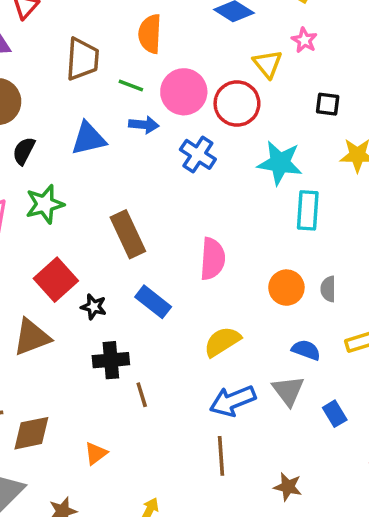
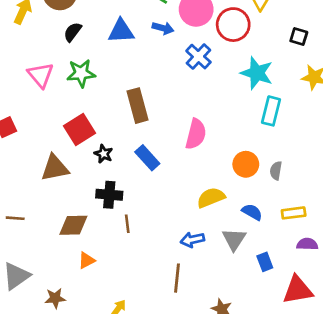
yellow semicircle: (222, 342) -> (211, 198), moved
blue arrow: (233, 401) -> (192, 240), size x0.7
brown diamond: (31, 433) -> (73, 225), moved

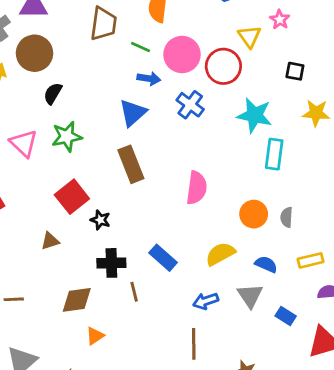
blue triangle: (121, 31) -> (133, 113), moved, turned -32
blue rectangle: (147, 158) -> (163, 258), moved
brown triangle: (55, 168) -> (50, 241), size x0.6
blue rectangle: (265, 262) -> (286, 316), turned -30

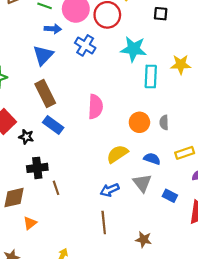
yellow star: (316, 113) -> (181, 64), moved
blue rectangle: (163, 258) -> (53, 125), moved

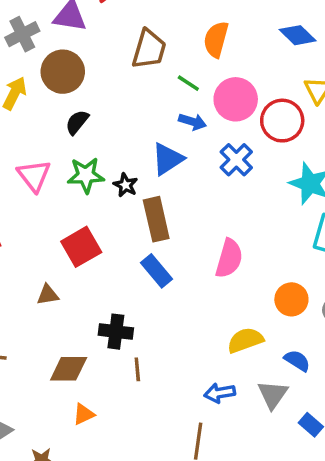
black star: (26, 137) -> (126, 185), moved

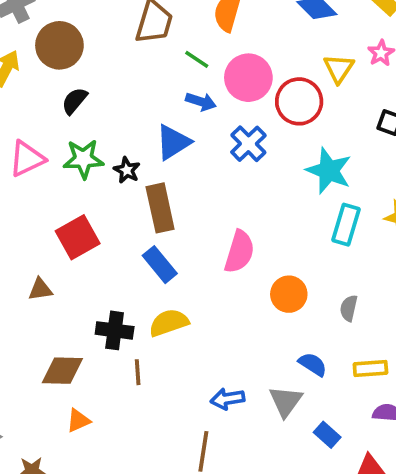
pink triangle: (34, 176) -> (27, 159), turned 42
orange circle: (291, 299) -> (289, 294), moved
yellow semicircle: (245, 340) -> (169, 323), moved

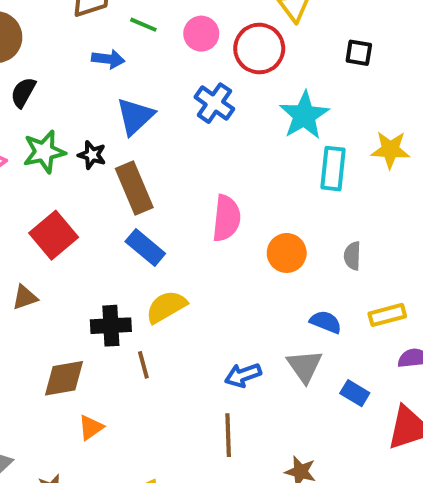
pink circle: (248, 78) -> (201, 34), size x0.7
blue arrow: (201, 102) -> (108, 59), moved
cyan star: (329, 171) -> (304, 115), turned 30

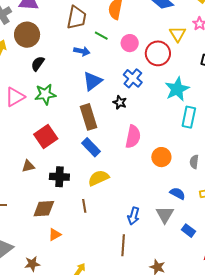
black star: (92, 155) -> (120, 102), moved
black cross: (111, 326) -> (59, 177), moved
blue arrow: (243, 375) -> (134, 216), turned -60

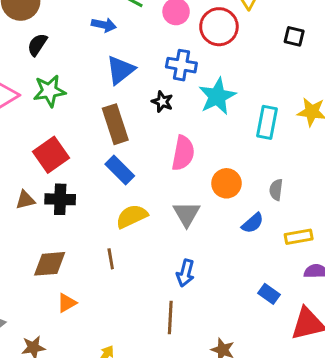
blue cross: (133, 78) -> (181, 65), turned -30
cyan star: (177, 89) -> (217, 96), moved
black cross: (59, 177) -> (60, 199), moved
blue semicircle: (178, 193) -> (253, 223), moved, turned 112
gray triangle: (165, 215) -> (186, 214), moved

